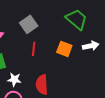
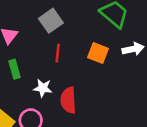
white star: (14, 79) -> (43, 88), moved

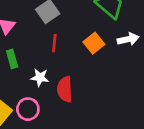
orange square: (98, 53) -> (94, 43), turned 30

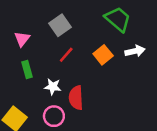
red line: (54, 43) -> (66, 55), turned 35
pink circle: (28, 109) -> (54, 116), moved

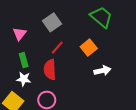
white arrow: (135, 51) -> (102, 71), moved
white star: (53, 87) -> (24, 79), moved
red semicircle: (76, 98) -> (50, 70), moved

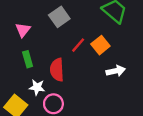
red line: (57, 48) -> (78, 45), moved
white star: (24, 79) -> (37, 87), moved

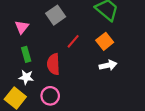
orange square: (100, 45) -> (105, 41), moved
white star: (37, 87) -> (26, 77), moved

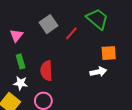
red line: (73, 41) -> (71, 33), moved
orange square: (105, 41) -> (109, 53), moved, turned 35

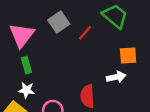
pink triangle: (16, 35) -> (22, 35), size x1.6
red semicircle: (46, 71) -> (87, 96), moved

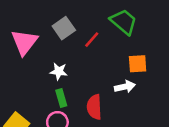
green rectangle: (26, 65) -> (61, 98), moved
white star: (26, 90) -> (59, 71), moved

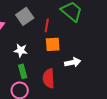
red line: (92, 40) -> (47, 25), turned -32
orange square: (138, 64) -> (53, 44), moved

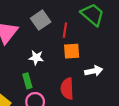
green rectangle: (23, 71) -> (27, 81), moved

